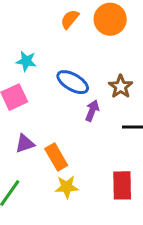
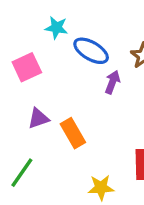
cyan star: (26, 61) -> (56, 28), moved
yellow star: (67, 187) -> (101, 188), moved

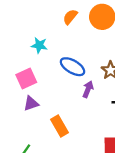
cyan star: (56, 28) -> (39, 45), moved
purple triangle: (38, 118) -> (31, 103), moved

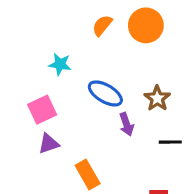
purple arrow: (88, 89) -> (126, 124), turned 140

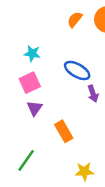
cyan star: (60, 64) -> (32, 53), moved
purple triangle: (49, 144) -> (35, 108), turned -35

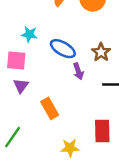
cyan star: (32, 53) -> (29, 34), moved
pink square: (30, 83) -> (16, 61), turned 30

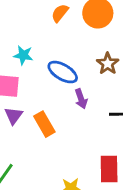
brown star: (101, 52) -> (108, 64), moved
orange rectangle: (50, 108) -> (44, 124), moved

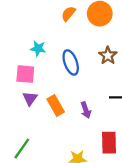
blue ellipse: (63, 72) -> (71, 62), turned 40
purple arrow: (81, 99) -> (86, 110), moved

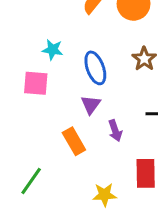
purple triangle: (30, 98) -> (91, 105), moved
orange rectangle: (56, 105) -> (74, 141), moved

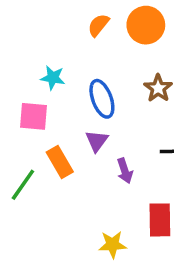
orange rectangle: (74, 141) -> (60, 162), moved
green line: (31, 181) -> (23, 185), moved

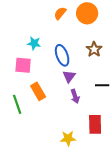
purple triangle: (97, 141) -> (69, 76), moved
green line: (23, 185) -> (17, 104), turned -54

